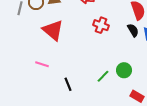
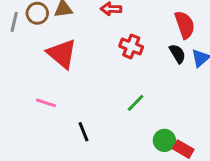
green circle: (124, 70) -> (164, 140), moved
green line: (103, 76) -> (136, 103), moved

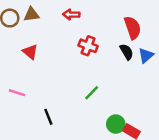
red triangle: (62, 54) -> (30, 52), size x0.6

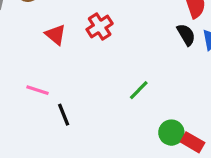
red cross: (88, 46) -> (100, 26), moved, turned 36
black line: (48, 117) -> (64, 115), moved

